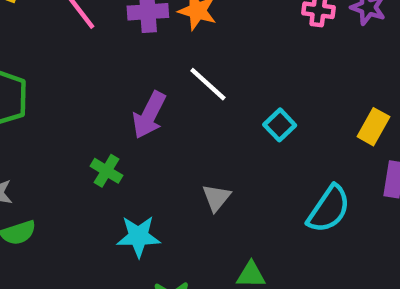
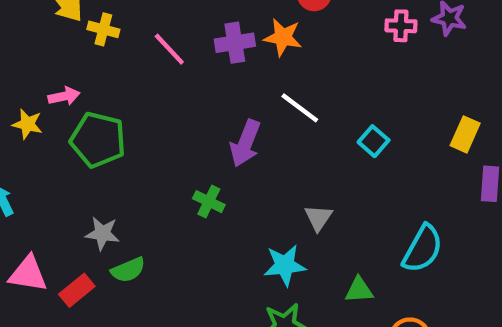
cyan semicircle: (329, 209) -> (423, 249), moved
cyan star: (138, 236) -> (285, 265), moved

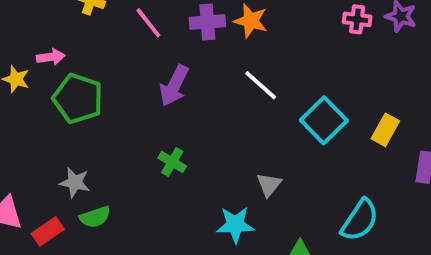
yellow rectangle: (465, 134) -> (385, 130), moved
cyan square: (374, 141) -> (324, 120), size x1.6
purple arrow: (245, 143) -> (174, 86), moved

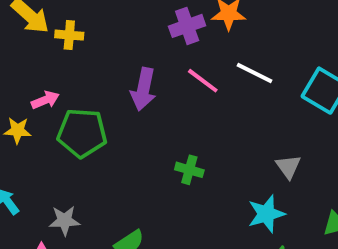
pink line: (148, 23) -> (203, 81), moved
purple arrow: (174, 86) -> (143, 89), moved
gray star: (75, 182) -> (64, 221), moved

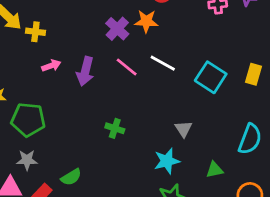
purple cross: (187, 26) -> (117, 29), turned -30
pink arrow: (45, 100) -> (51, 66), moved
green pentagon: (82, 133) -> (28, 120), moved

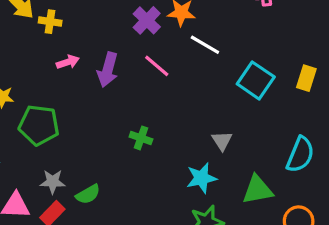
white line: (163, 63) -> (205, 45), moved
gray star: (27, 160) -> (53, 182), moved
green triangle: (214, 170) -> (257, 190), size x1.5

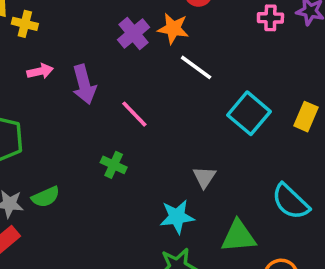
pink line: (157, 66) -> (134, 114), moved
purple arrow: (108, 70) -> (84, 84), turned -36
cyan semicircle: (300, 155) -> (291, 202), turned 105
green semicircle: (88, 194) -> (46, 197), moved

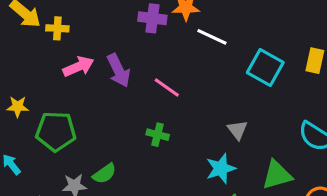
purple cross: (134, 33) -> (152, 18), turned -32
pink arrow: (40, 71) -> (78, 67), size x1.4

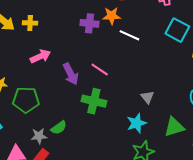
yellow cross: (57, 28) -> (30, 23), moved
cyan square: (265, 67) -> (177, 30), moved
purple arrow: (119, 70) -> (71, 74), moved
green cross: (158, 135) -> (94, 101), size x1.6

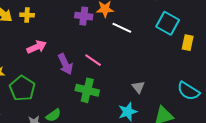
green pentagon: (26, 100) -> (22, 88), turned 30

